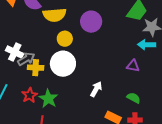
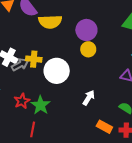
yellow circle: (65, 39) -> (88, 49), moved
yellow cross: (36, 68) -> (34, 59), moved

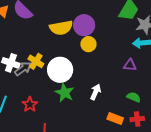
yellow semicircle: (50, 22) -> (61, 28), moved
yellow cross: (34, 59) -> (36, 61), turned 35
green star: (41, 105) -> (65, 93), moved

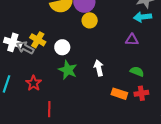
gray arrow: (23, 69) -> (25, 48), turned -114
white circle: (60, 70) -> (62, 47), size x0.6
white arrow: (96, 92) -> (99, 68), turned -35

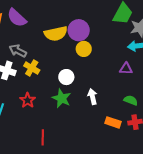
white circle: (62, 47) -> (66, 77), moved
gray arrow: (25, 48) -> (18, 51), moved
red star: (34, 83) -> (28, 100), moved

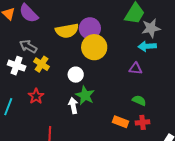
yellow circle: (84, 49) -> (94, 47), size x1.6
white arrow: (92, 97) -> (73, 106), moved
green star: (62, 98) -> (85, 95), moved

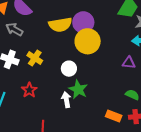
gray arrow: (28, 46) -> (14, 29), moved

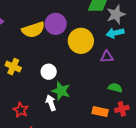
yellow circle: (88, 41) -> (81, 41), moved
red star: (29, 90) -> (21, 110), moved

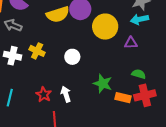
green star: (61, 91) -> (103, 84), moved
white arrow: (51, 103) -> (66, 94), moved
red cross: (122, 109) -> (145, 95), size x1.5

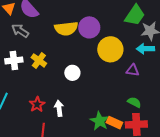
white cross: (12, 56) -> (14, 60), turned -30
green star: (103, 84) -> (100, 121), moved

